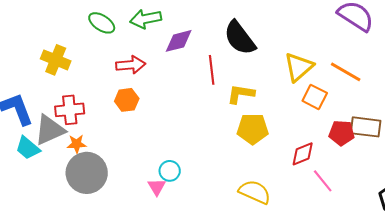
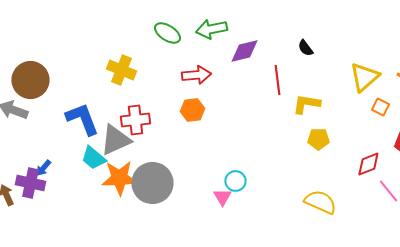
black semicircle: (240, 38) -> (305, 48), size x0.5
orange square: (315, 97) -> (380, 107), size x0.7
yellow pentagon: (253, 129) -> (318, 139), size x0.7
orange star: (77, 144) -> (119, 178), moved, size x1.8

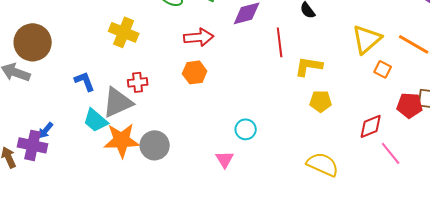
blue L-shape: (82, 119) -> (85, 81), size x0.6
red cross: (135, 120) -> (138, 82), size x0.7
cyan circle: (235, 181) -> (246, 129), moved
gray circle: (152, 183) -> (155, 145), size x0.7

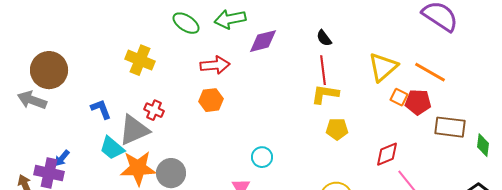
red line: (280, 42) -> (323, 70), moved
red cross: (138, 82) -> (154, 110), turned 30
red pentagon: (410, 105) -> (418, 102), moved

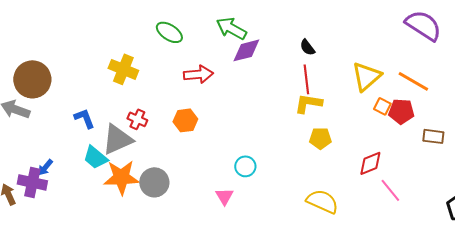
green arrow: (230, 19) -> (231, 28), moved, turned 40
orange hexagon: (211, 100) -> (185, 120), moved
brown rectangle: (450, 127) -> (433, 136), size x0.7

